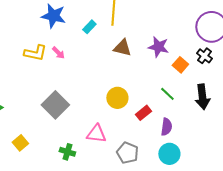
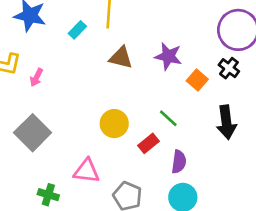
pink arrow: (58, 53) -> (36, 77), moved, turned 72
green line: (167, 94) -> (168, 118), moved

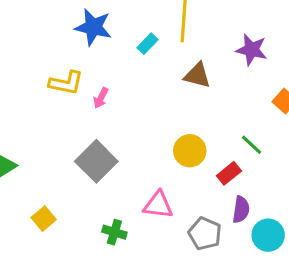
purple star: (168, 56) -> (252, 50), moved
purple semicircle: (179, 162) -> (241, 210), moved

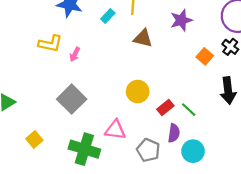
purple star: (252, 50) -> (181, 20), turned -30
green line: (252, 145) -> (189, 110), moved
green cross: (114, 232) -> (84, 149), size x1.8

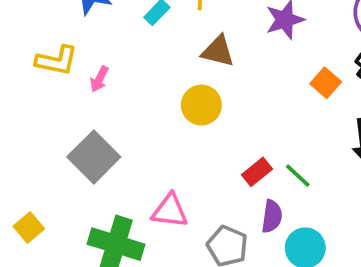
yellow circle: (138, 92) -> (201, 105), moved

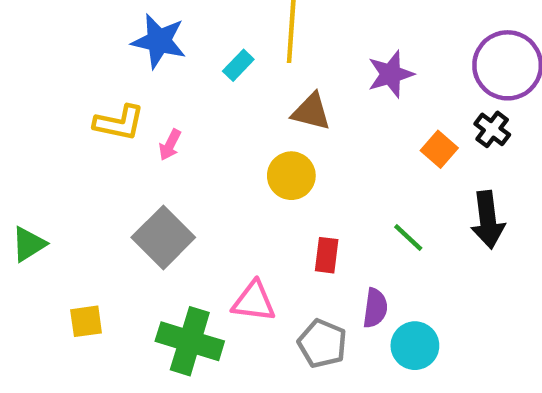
red rectangle: (257, 172) -> (327, 255), moved, turned -44
green line: (298, 176) -> (408, 237), moved
yellow square: (29, 227) -> (86, 321), turned 32

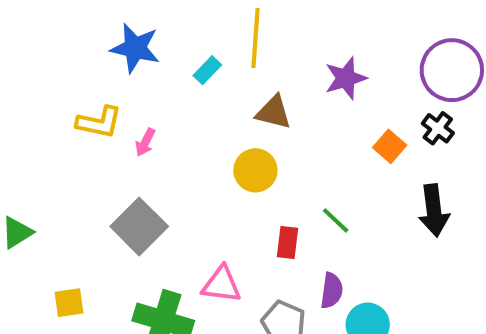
green line: (408, 237) -> (336, 220), moved

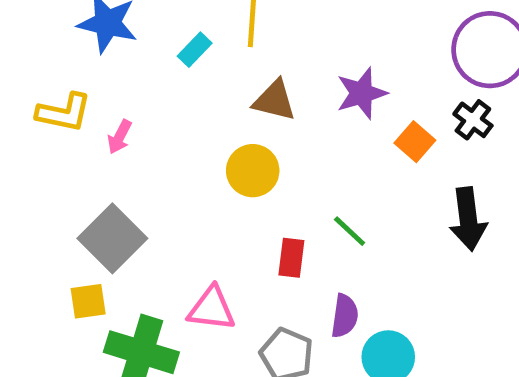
purple star: (346, 78) -> (362, 93), moved
yellow square: (69, 303) -> (88, 301), moved

